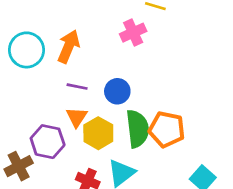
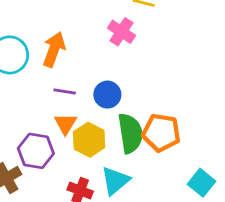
pink cross: (133, 33) -> (122, 32), turned -30

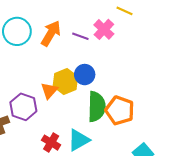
purple line: (65, 91) -> (80, 36), moved
yellow hexagon: (89, 140) -> (65, 81), moved

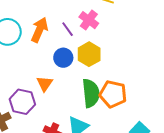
purple line: (80, 36) -> (68, 29), turned 42
blue circle: (85, 75) -> (63, 58), moved
yellow hexagon: (65, 81) -> (89, 54), moved

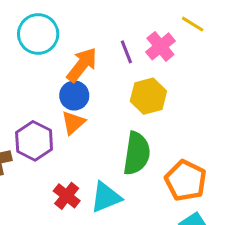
orange arrow: (40, 30) -> (82, 65), moved
blue circle: (63, 58) -> (74, 96), moved
orange pentagon: (113, 94) -> (186, 181), moved

